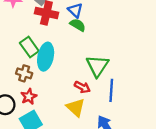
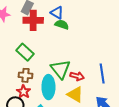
cyan ellipse: (46, 57) -> (48, 87), moved
green triangle: (97, 66) -> (60, 69), moved
red star: (29, 97) -> (24, 92), moved

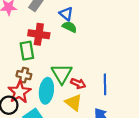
red cross: (33, 20) -> (39, 34), moved
green rectangle: (25, 52) -> (27, 51), turned 30
red star: (24, 92) -> (19, 92), size x1.5

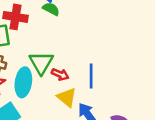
yellow triangle: (74, 103) -> (67, 97), moved

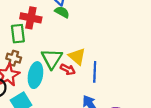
yellow triangle: (67, 97) -> (77, 56), moved

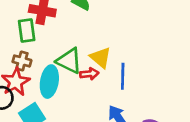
green triangle: (52, 59) -> (69, 61), turned -35
red arrow: (68, 69) -> (89, 74), turned -32

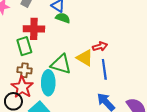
red arrow: (89, 74) -> (100, 47), moved

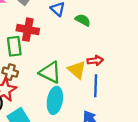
green semicircle: (63, 18) -> (83, 20), moved
cyan ellipse: (48, 83) -> (55, 100), moved

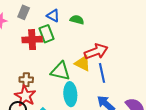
green rectangle: (14, 46) -> (46, 34), moved
red arrow: (95, 60) -> (96, 52), size x1.6

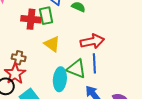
yellow triangle: (83, 63) -> (52, 44), moved
green triangle: (60, 71) -> (76, 69), moved

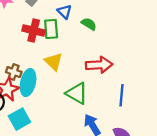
blue line: (94, 63) -> (121, 95), moved
cyan ellipse: (60, 79) -> (28, 83), moved

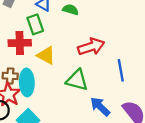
red cross: (34, 31) -> (20, 43), moved

